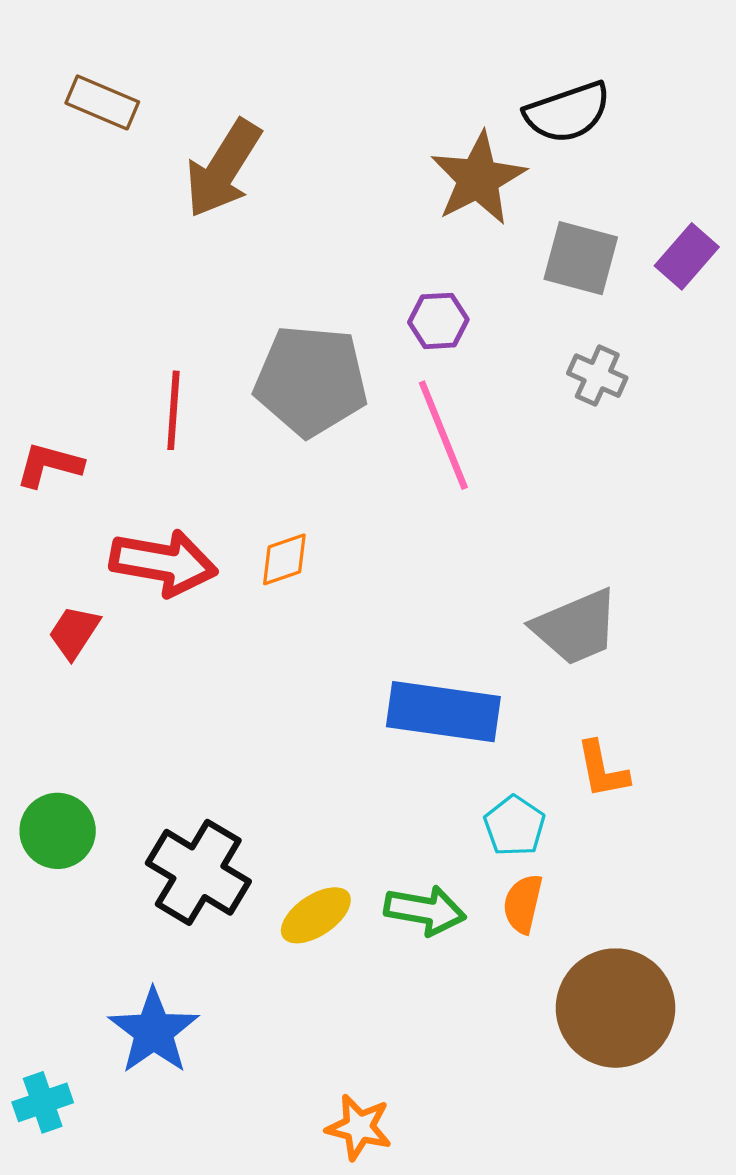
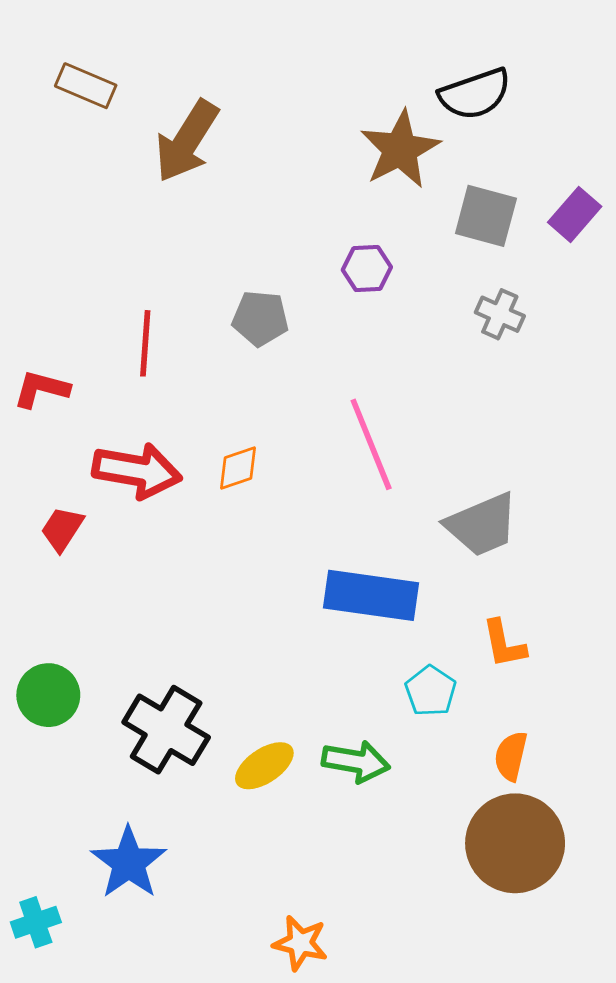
gray pentagon: (311, 381) -> (260, 318), size x0.6
pink line: (443, 435) -> (371, 444), moved
orange semicircle: (523, 904) -> (511, 756), moved

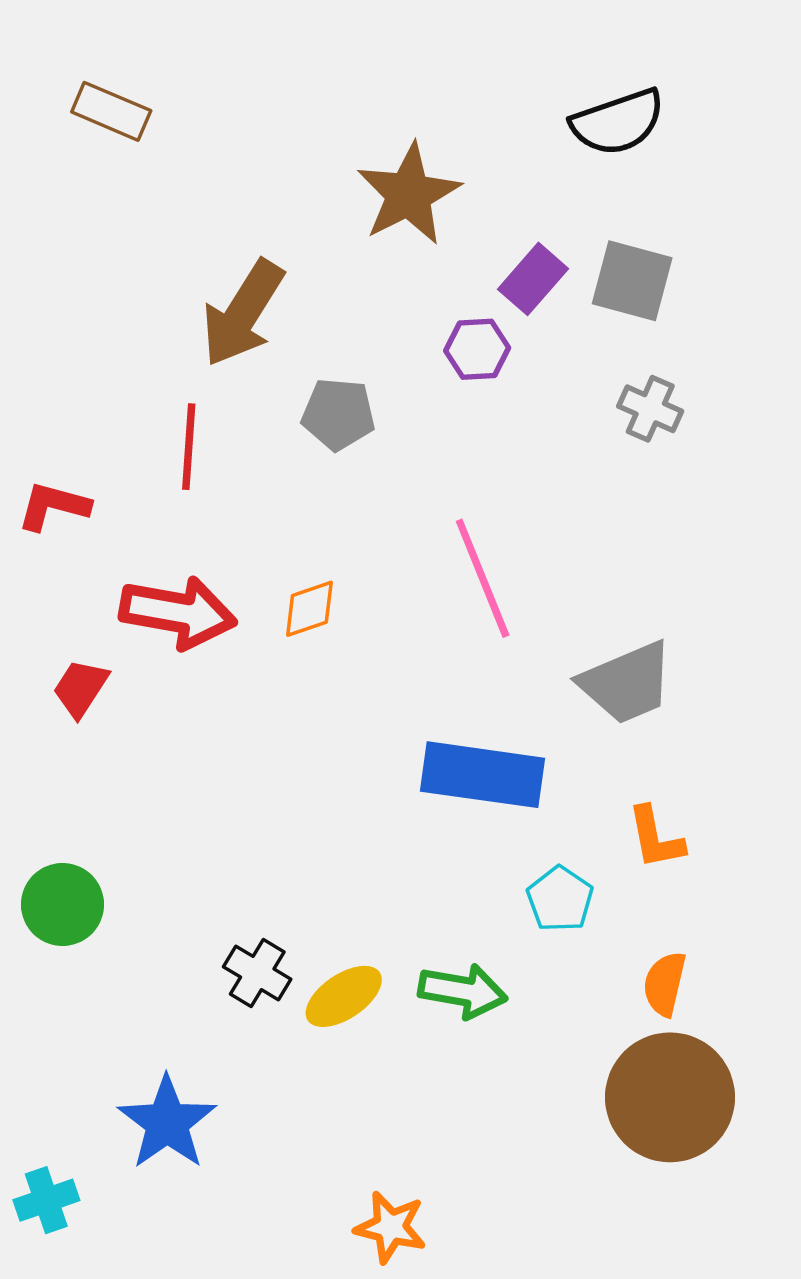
brown arrow: (187, 141) -> (243, 313), moved
brown star: (400, 149) -> (409, 194), moved
purple rectangle: (575, 214) -> (533, 279), moved
black cross: (166, 730) -> (257, 973), moved, size x0.6

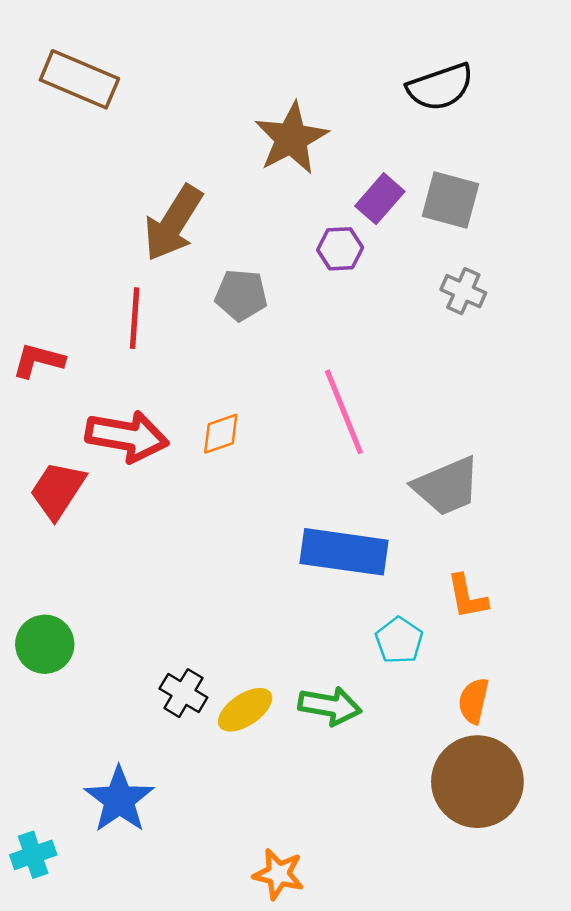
brown rectangle: (111, 111) -> (79, 79), size x1.4
red trapezoid: (81, 688) -> (58, 490), size x1.4

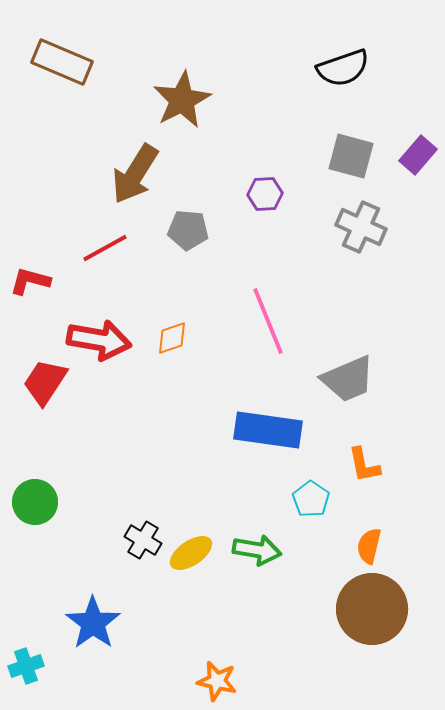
brown star: (291, 138) -> (182, 100), moved
purple rectangle: (380, 199) -> (418, 155), moved
gray cross: (463, 291) -> (361, 227), size x1.4
red line: (135, 318) -> (105, 248), turned 57

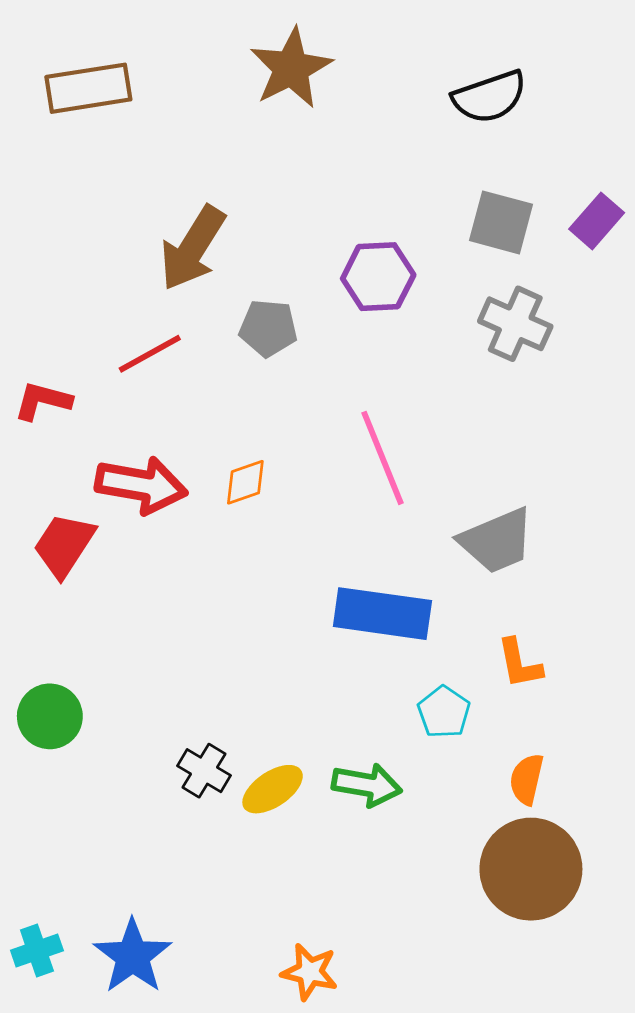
brown rectangle: (62, 62) -> (88, 88), turned -32
brown star: (182, 100) -> (291, 68), moved
purple hexagon: (265, 194) -> (378, 277), size x1.4
blue star: (93, 623) -> (133, 956), moved

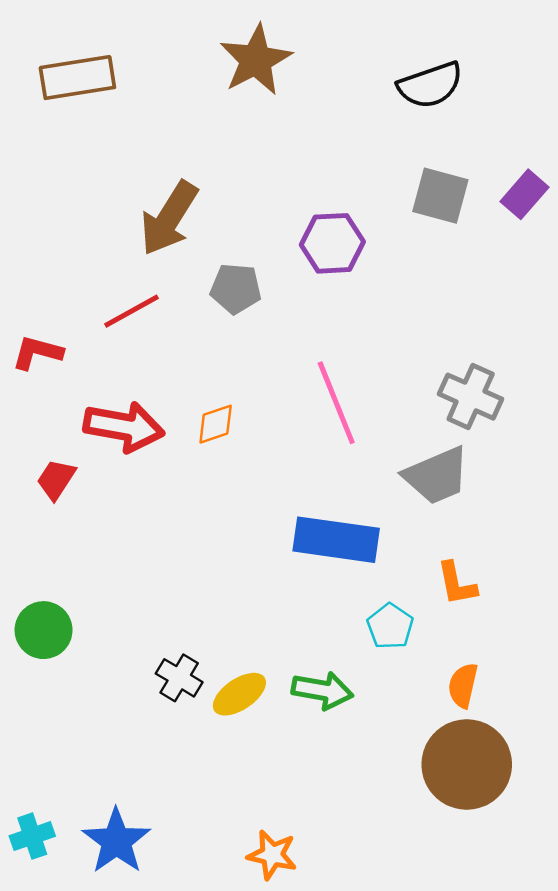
gray cross: (515, 324) -> (471, 397), moved
red trapezoid: (64, 545) -> (56, 479), size x0.7

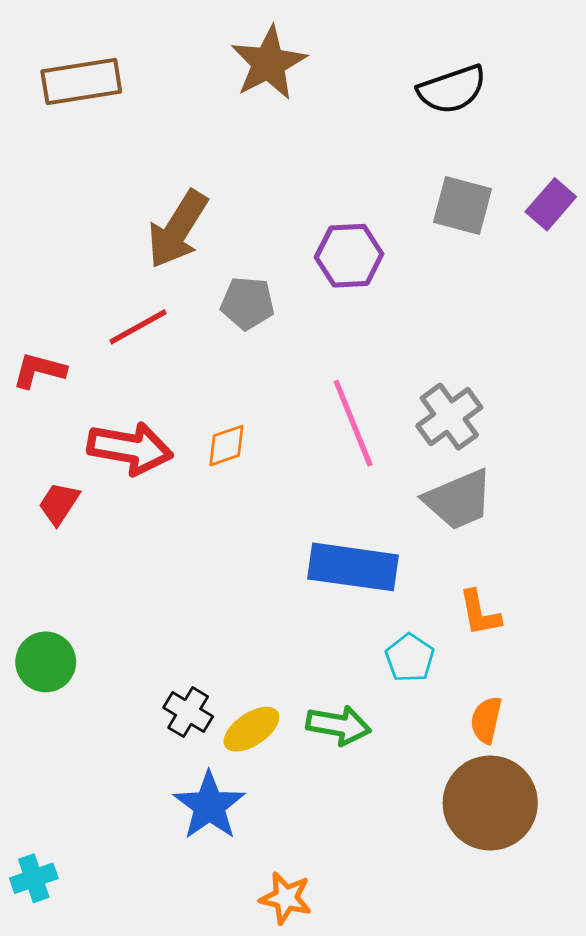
gray cross: (471, 397) -> (449, 417), moved, turned 30
blue star: (116, 841) -> (209, 806), moved

